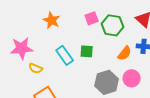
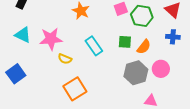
green square: (87, 51) -> (125, 42), moved
orange semicircle: (125, 53) -> (144, 47), moved

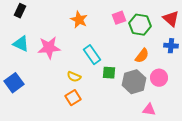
green square: (125, 42) -> (109, 73), moved
yellow semicircle: (65, 59) -> (74, 77), moved
orange square: (75, 89) -> (73, 98), size x0.7

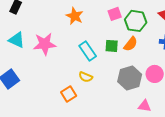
orange semicircle: (142, 56) -> (131, 44), moved
green square: (109, 73) -> (112, 46), moved
yellow semicircle: (74, 77) -> (86, 77), moved

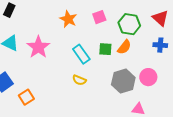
pink square: (115, 14) -> (99, 17), moved
pink star: (45, 44) -> (38, 47), turned -30
orange square: (69, 94) -> (26, 97), moved

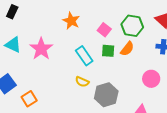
pink square: (99, 17) -> (104, 30), moved, turned -32
gray hexagon: (123, 81) -> (106, 95), moved

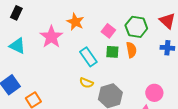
pink star: (41, 49) -> (51, 37), moved
orange semicircle: (127, 49) -> (131, 50), turned -49
pink circle: (151, 79) -> (154, 93), moved

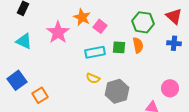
pink square: (108, 31) -> (100, 26), moved
cyan rectangle: (88, 57) -> (95, 52), turned -66
pink circle: (154, 93) -> (170, 88), moved

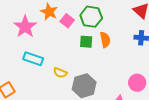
green hexagon: (143, 22) -> (91, 17), moved
cyan rectangle: (95, 52) -> (33, 59), moved, turned 30

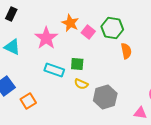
green square: (86, 42) -> (77, 64), moved

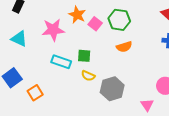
pink star: (46, 38) -> (53, 30), turned 30
orange semicircle: (126, 51) -> (124, 47), moved, turned 84
pink triangle: (140, 113) -> (147, 105), turned 48

